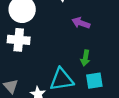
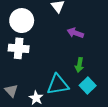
cyan square: (94, 81) -> (88, 86), turned -35

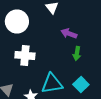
white cross: (19, 48) -> (25, 56), moved
green arrow: (79, 65) -> (77, 54), moved

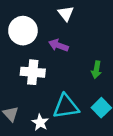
purple arrow: (69, 34) -> (58, 45), moved

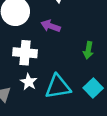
white star: (40, 122) -> (29, 82), moved

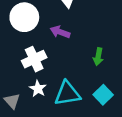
white cross: (25, 53) -> (34, 59), turned -30

